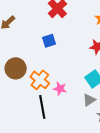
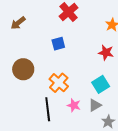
orange cross: (40, 80) -> (59, 83), moved
pink star: (60, 89) -> (74, 105), moved

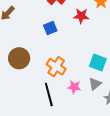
red star: (106, 53) -> (81, 16), moved
cyan square: (101, 84) -> (98, 62), turned -30

